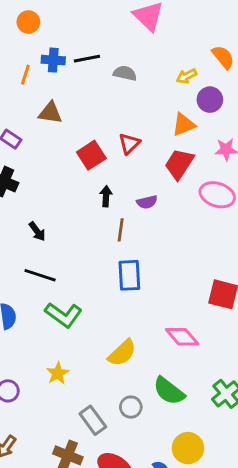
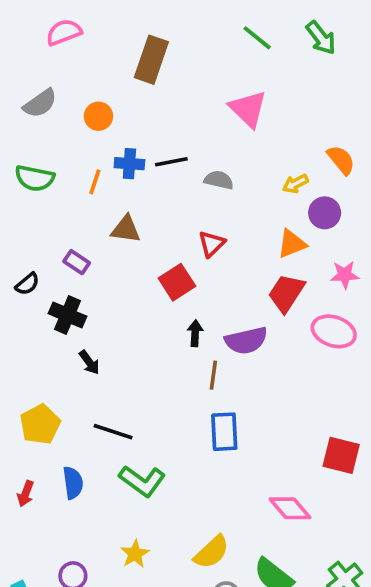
red triangle: (129, 144) -> (212, 244), moved
purple semicircle: (147, 202) -> (246, 340), size x1.6
black arrow: (37, 231) -> (89, 362), moved
yellow semicircle: (122, 353) -> (212, 552), moved

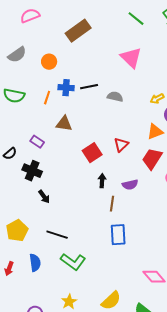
brown rectangle: (151, 60) -> (78, 31), turned 35
red triangle: (212, 244) -> (121, 145), moved
purple semicircle: (246, 340) -> (130, 185), size x0.7

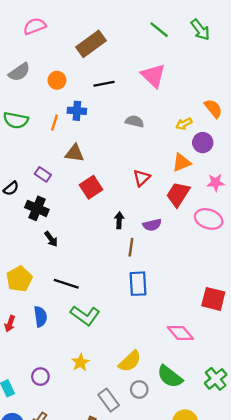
black line: (89, 87) -> (104, 84), moved
red square: (92, 153) -> (91, 187), moved

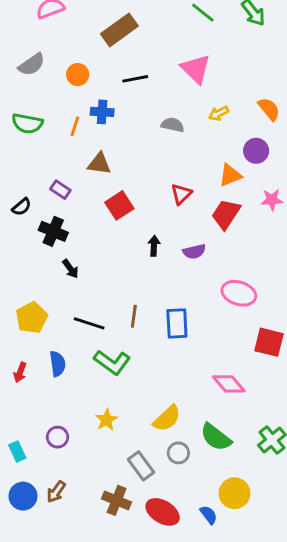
yellow arrow: (184, 124) -> (219, 113), moved
pink ellipse: (209, 219) -> (239, 293), moved
brown line: (131, 247) -> (134, 316), moved

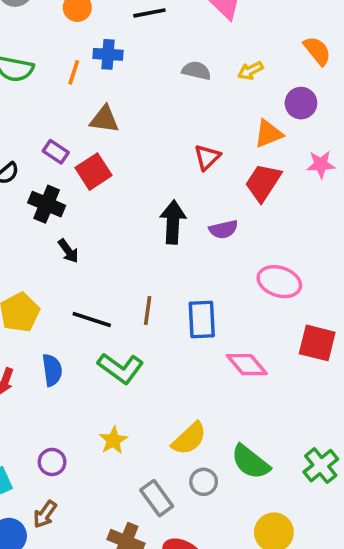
yellow arrow: (219, 113) -> (250, 71), moved
red square: (119, 205) -> (94, 172), moved
black arrow: (154, 246) -> (173, 222), size x1.6
pink diamond: (229, 384) -> (247, 365), moved
brown arrow: (56, 492) -> (45, 514), moved

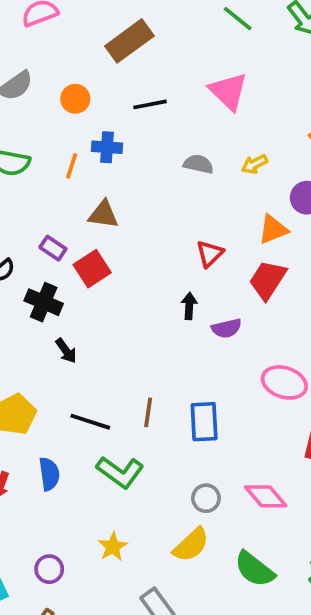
black arrow: (173, 222) -> (189, 306), moved, size x0.6
pink diamond: (247, 365) -> (266, 496), moved
gray circle: (204, 482) -> (206, 498), moved

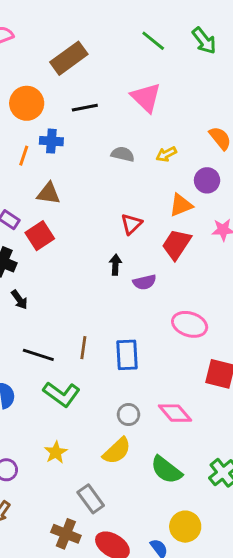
orange circle: (75, 99) -> (27, 103), size x1.5

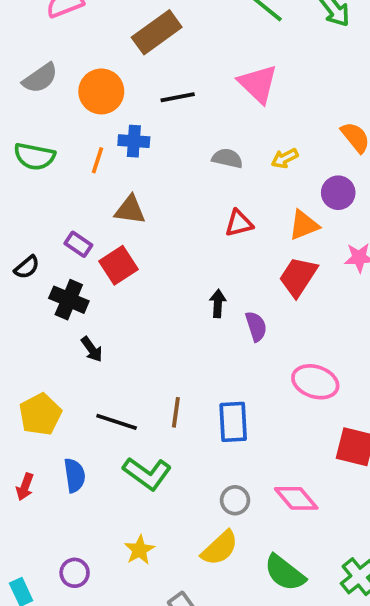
red triangle: (131, 224) -> (239, 223), moved, turned 30
purple semicircle: (144, 282) -> (256, 326), turned -95

